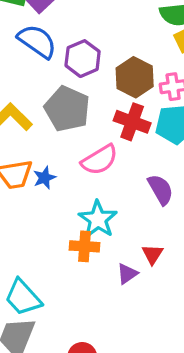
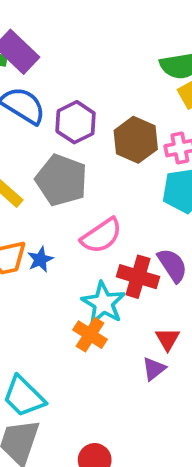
red cross: (132, 122) -> (138, 277), moved
orange cross: (84, 246) -> (90, 335), turned 32
purple triangle: (127, 274) -> (154, 369), moved

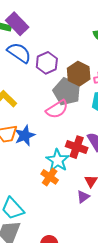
gray pentagon: (61, 180) -> (67, 92), moved
pink semicircle: (101, 236) -> (57, 109), moved
blue star: (40, 259) -> (25, 136), size x1.5

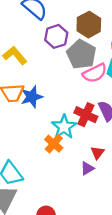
purple hexagon: (47, 63) -> (56, 36), moved
brown hexagon: (79, 74) -> (89, 25), moved
pink semicircle: (57, 109) -> (95, 73), moved

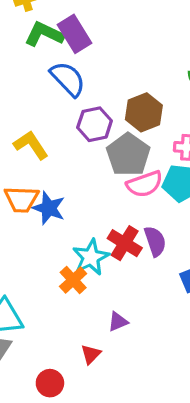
blue star: (32, 97) -> (49, 208), turned 30
red triangle: (97, 153) -> (91, 354), moved

